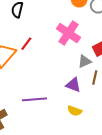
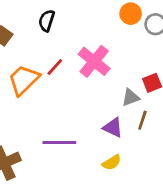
pink cross: (68, 33) -> (94, 61), moved
yellow semicircle: (75, 111) -> (112, 162), turned -56

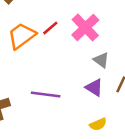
gray triangle: (131, 97) -> (101, 60), moved, turned 49
yellow semicircle: (112, 162) -> (98, 124), moved

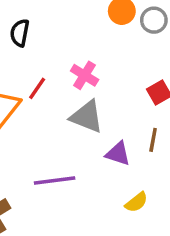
pink cross: (85, 27) -> (85, 75), size x0.7
gray triangle: (101, 60) -> (87, 117), moved, size x1.5

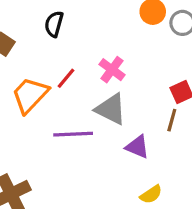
brown line: (153, 140) -> (172, 120), moved
purple line: (55, 180) -> (73, 134), moved

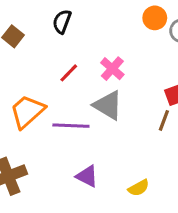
orange trapezoid: (30, 95) -> (27, 111), moved
purple triangle: (137, 147) -> (87, 176), moved

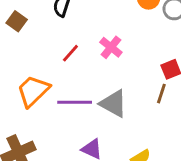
gray triangle: (108, 105) -> (114, 104), moved

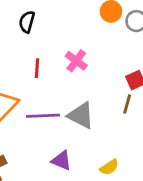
red line: (70, 53) -> (37, 68), turned -36

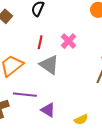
gray triangle: (81, 115) -> (49, 65), moved
purple line: (43, 116) -> (25, 95), moved

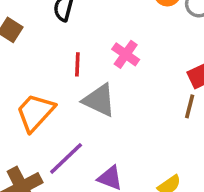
purple line: (25, 95) -> (66, 158), turned -40

